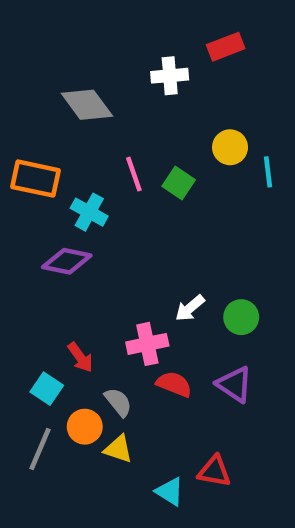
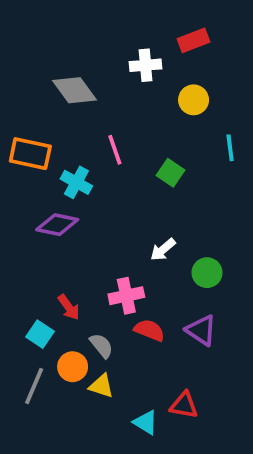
yellow circle: (230, 147) -> (194, 100), moved
green square: (179, 183) -> (171, 173), moved
white arrow: (190, 308) -> (163, 250), moved

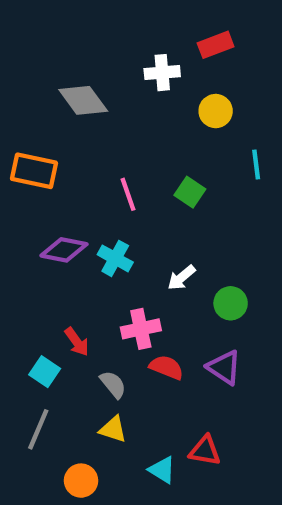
pink line: (115, 150) -> (128, 194), moved
cyan cross: (76, 182) -> (115, 258), moved
orange circle: (73, 367) -> (81, 481), moved

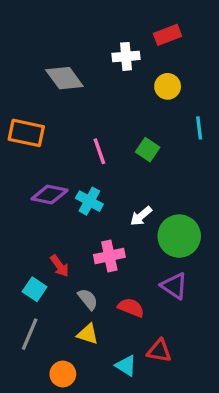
green circle: (231, 303) -> (179, 236), size x1.6
red semicircle: (166, 367) -> (131, 308), moved

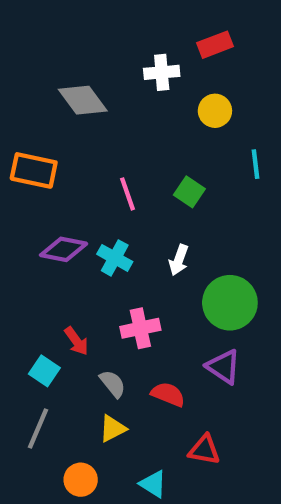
white arrow: (141, 216) -> (179, 260), moved, turned -30
yellow triangle: (88, 334) -> (113, 428), turned -45
cyan triangle: (126, 366) -> (153, 484), moved

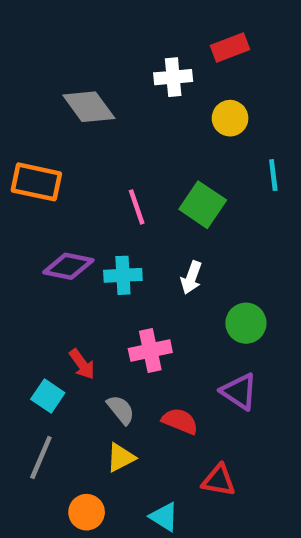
green square: (189, 192) -> (203, 205), size x1.4
cyan cross: (115, 258) -> (123, 275), turned -32
green circle: (230, 303) -> (246, 323), size x0.7

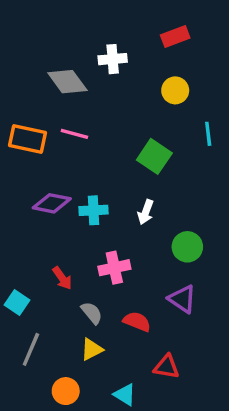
white cross: (173, 77) -> (113, 59), moved
pink line: (137, 207) -> (74, 134), moved, turned -56
cyan square: (48, 396) -> (17, 302), moved

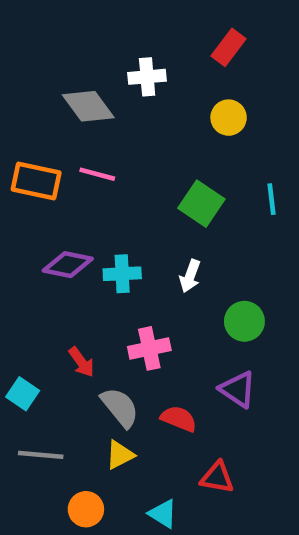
red rectangle: (175, 36) -> (229, 47), turned -32
cyan line: (208, 134) -> (272, 199), moved
gray semicircle: (92, 313) -> (120, 407), size x1.4
gray line: (31, 349) -> (41, 455), turned 72

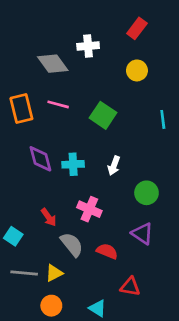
orange rectangle: (36, 181) -> (21, 109), turned 64
green square: (201, 204) -> (103, 115), moved
purple diamond: (68, 265) -> (40, 159), turned 64
pink cross: (149, 348) -> (89, 209), turned 35
yellow triangle: (120, 455) -> (54, 273), moved

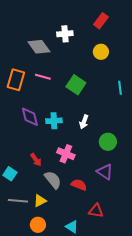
orange rectangle: (21, 109) -> (16, 80), turned 30

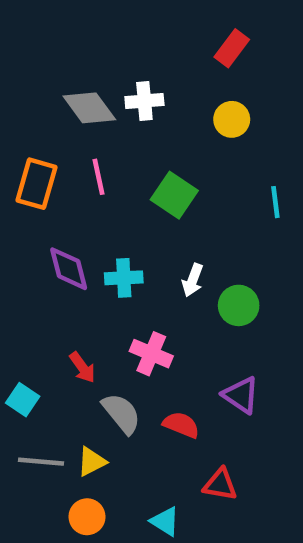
white cross: (65, 34) -> (144, 101), moved
pink line: (43, 77) -> (98, 177), turned 63
green circle: (108, 142) -> (239, 305), moved

